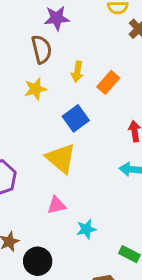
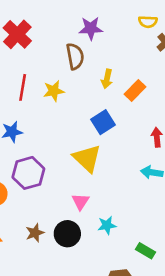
yellow star: (35, 89) -> (54, 91), moved
pink triangle: (56, 205) -> (80, 202), turned -48
black circle: (38, 261) -> (67, 234), moved

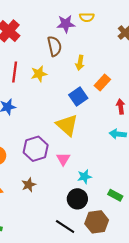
yellow semicircle: (148, 22) -> (87, 17), moved
orange rectangle: (135, 91) -> (102, 83), moved
purple hexagon: (28, 173) -> (36, 149), moved
black circle: (67, 234) -> (77, 199), moved

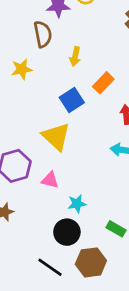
pink triangle: (63, 159) -> (50, 180), turned -48

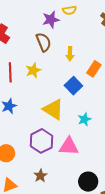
yellow triangle: (56, 137) -> (53, 109), moved
pink triangle: (50, 180) -> (69, 146), size x1.5
cyan star: (77, 204) -> (84, 119), moved

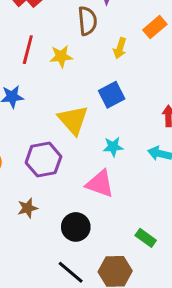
orange rectangle: (94, 69) -> (155, 27), moved
pink triangle: (69, 146) -> (100, 184), moved
black circle: (88, 182) -> (76, 227), moved

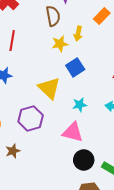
yellow star: (61, 56) -> (60, 44), moved
brown star: (28, 208) -> (13, 151), moved
black circle: (76, 227) -> (84, 160), moved

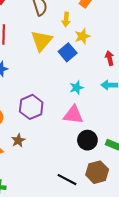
yellow star: (60, 44) -> (82, 36), moved
yellow triangle: (49, 88) -> (42, 41), moved, turned 35

